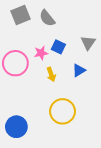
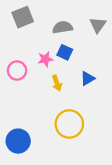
gray semicircle: (47, 18) -> (62, 27), moved, turned 120
gray triangle: (88, 43) -> (98, 25), moved
pink circle: (15, 63) -> (17, 71), size x0.7

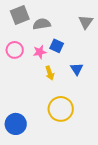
gray semicircle: (62, 27) -> (42, 24), moved
pink circle: (17, 71) -> (15, 50), moved
blue triangle: (88, 78) -> (77, 69), turned -32

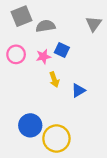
blue triangle: (77, 69) -> (78, 90), moved, turned 32
yellow circle: (61, 109) -> (56, 138), moved
blue circle: (16, 124) -> (30, 125), moved

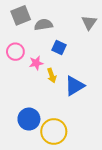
pink star: (43, 57) -> (36, 63), moved
blue triangle: (78, 90) -> (75, 86), size x1.5

